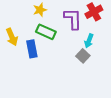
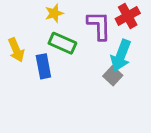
cyan arrow: (89, 41) -> (121, 55), size x1.6

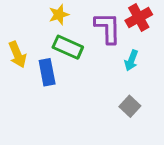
cyan arrow: (121, 55) -> (131, 60), size x0.6
gray square: (113, 76) -> (130, 106), moved

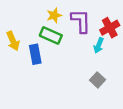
yellow star: (59, 15) -> (54, 15), moved
red cross: (139, 18) -> (110, 28), moved

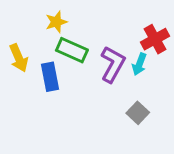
yellow star: (54, 15) -> (56, 22), moved
purple L-shape: (81, 21) -> (113, 64), moved, turned 30

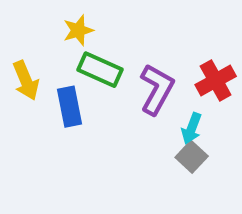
red cross: (155, 39) -> (216, 80), moved
cyan arrow: (139, 64) -> (192, 128), moved

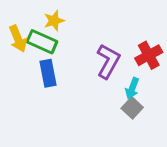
green rectangle: (100, 70) -> (42, 42), moved
yellow arrow: (26, 80) -> (18, 39), moved

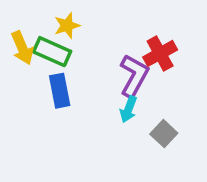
red cross: (149, 55) -> (160, 53), moved
cyan arrow: (132, 88) -> (128, 109), moved

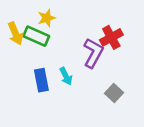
blue rectangle: (60, 91) -> (41, 80), moved
cyan arrow: (128, 109) -> (66, 76), moved, turned -48

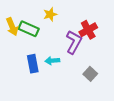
yellow star: (47, 18) -> (50, 14), moved
cyan arrow: (66, 76) -> (52, 61), turned 112

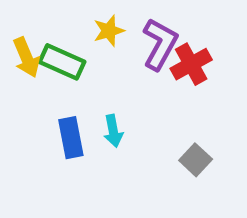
purple L-shape: (74, 42) -> (160, 44), moved
cyan arrow: (52, 61) -> (113, 131), turned -96

